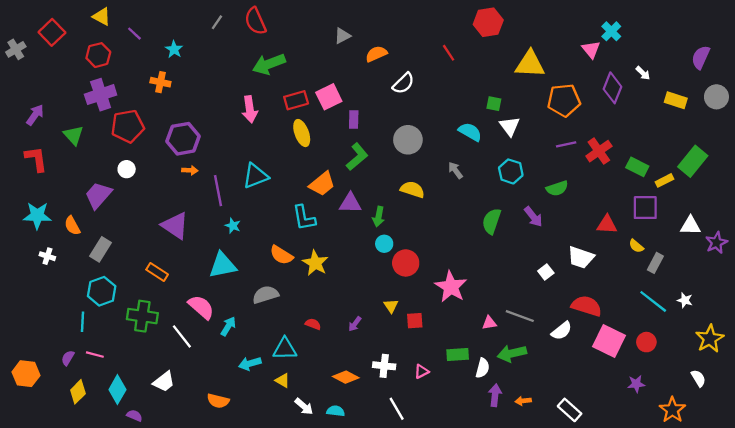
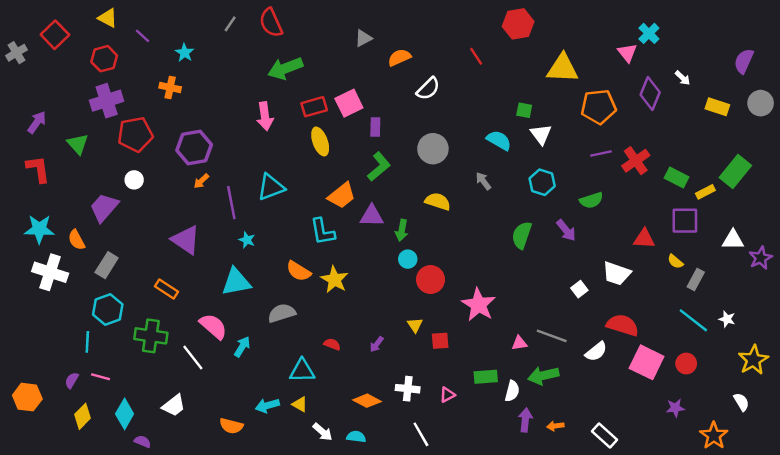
orange arrow: (190, 170) -> (201, 181), turned 133
white cross: (47, 256) -> (50, 272), size x2.0
cyan arrow: (250, 364) -> (267, 406), moved

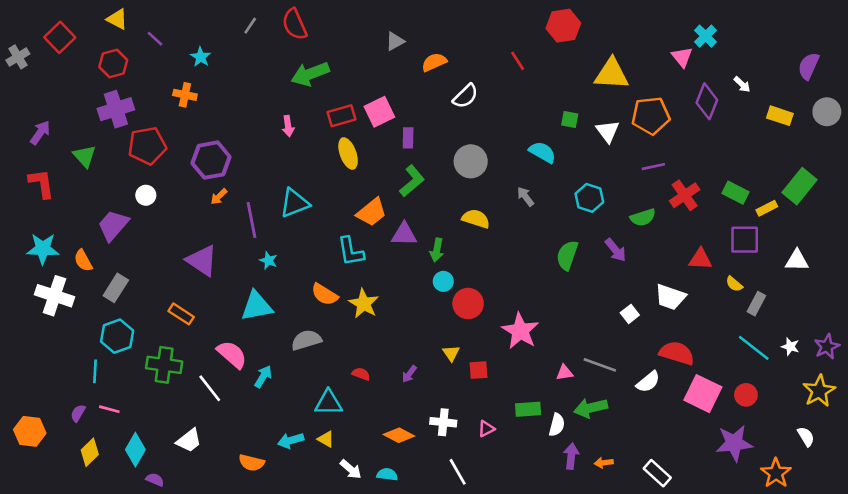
pink arrow: (265, 116) -> (288, 126), size x0.7
white triangle: (541, 134) -> (608, 131), moved
red cross: (636, 161) -> (685, 195), moved
purple star: (761, 258) -> (827, 347), moved
purple star: (675, 408) -> (734, 443), size x1.8

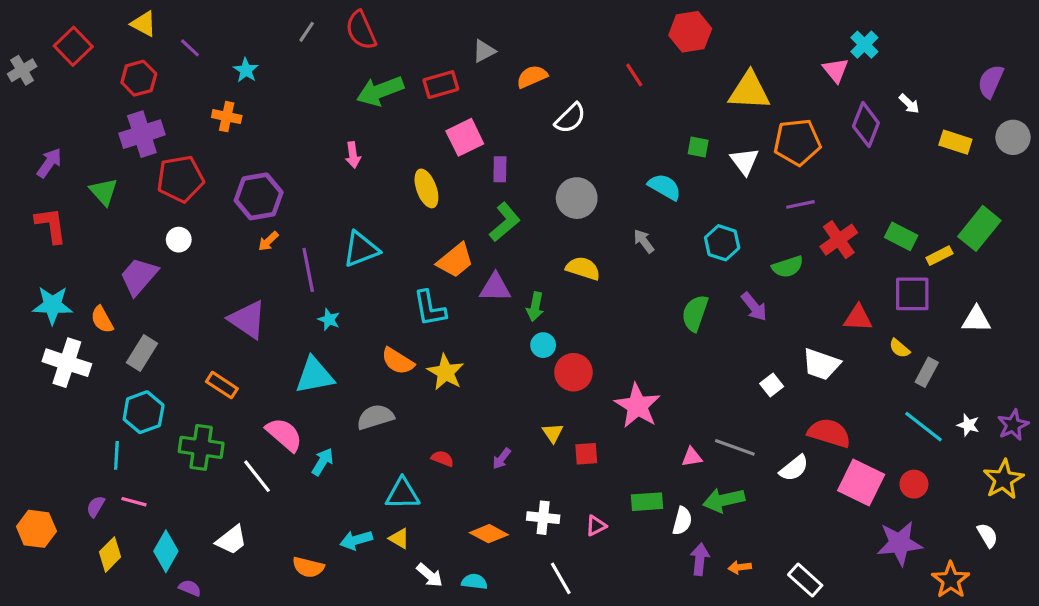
red rectangle: (342, 116) -> (441, 85), moved

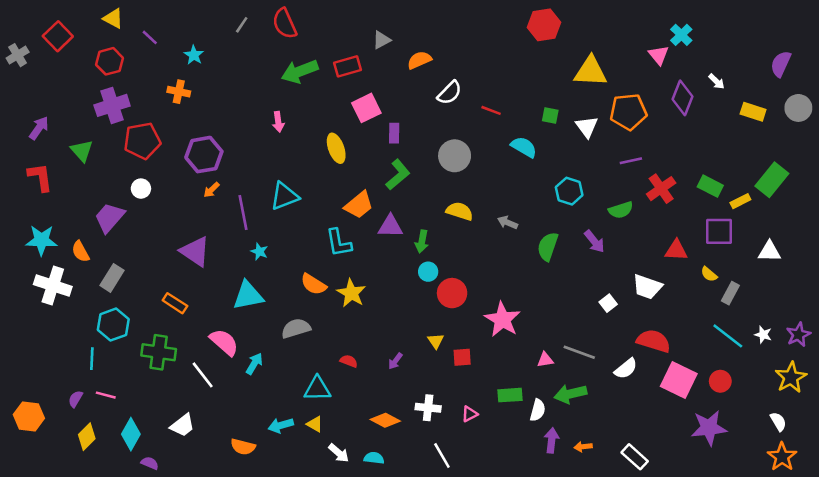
red line: (634, 75) -> (491, 110), moved, turned -36
gray arrow: (644, 241) -> (507, 223), moved, turned -30
orange star: (951, 580) -> (782, 457), moved

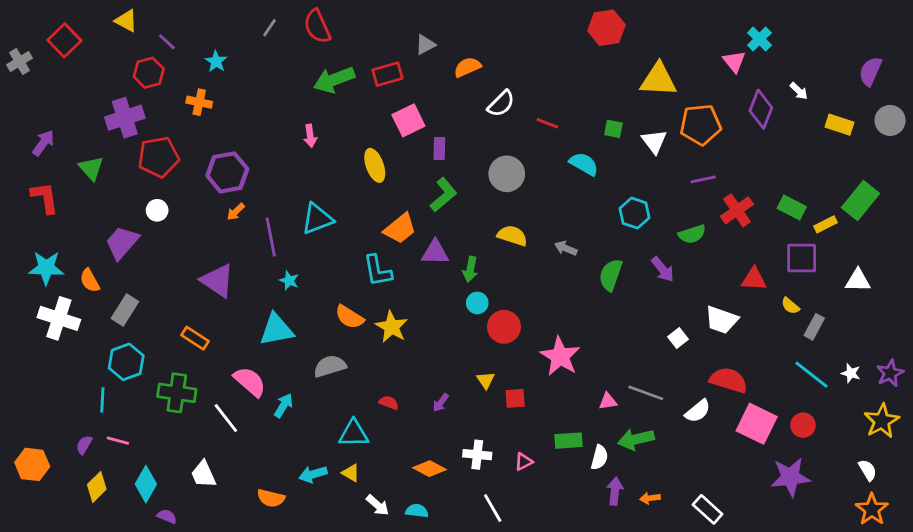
red hexagon: (109, 61) -> (149, 73), moved
white trapezoid: (183, 425) -> (203, 474), turned 104

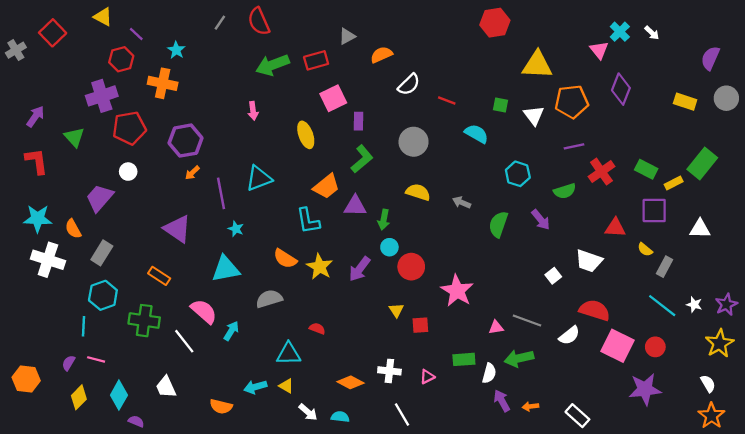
white arrow: (799, 91) -> (652, 33), moved
orange cross: (199, 102) -> (163, 83), size x1.4
purple arrow: (441, 403) -> (360, 269), moved, size x1.6
purple arrow: (615, 491) -> (502, 401), turned -35

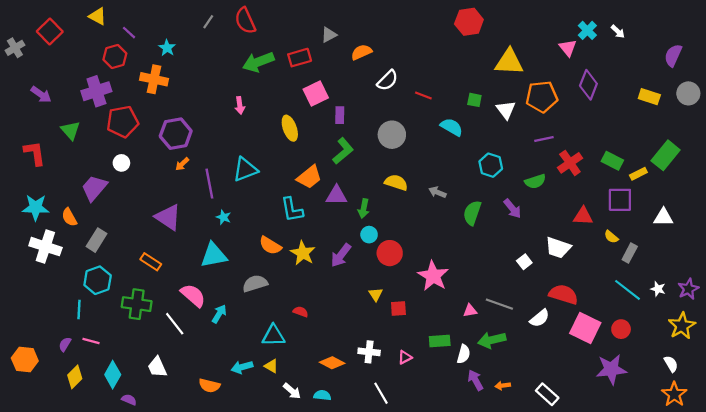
purple arrow: (35, 117) -> (41, 94), moved, turned 90

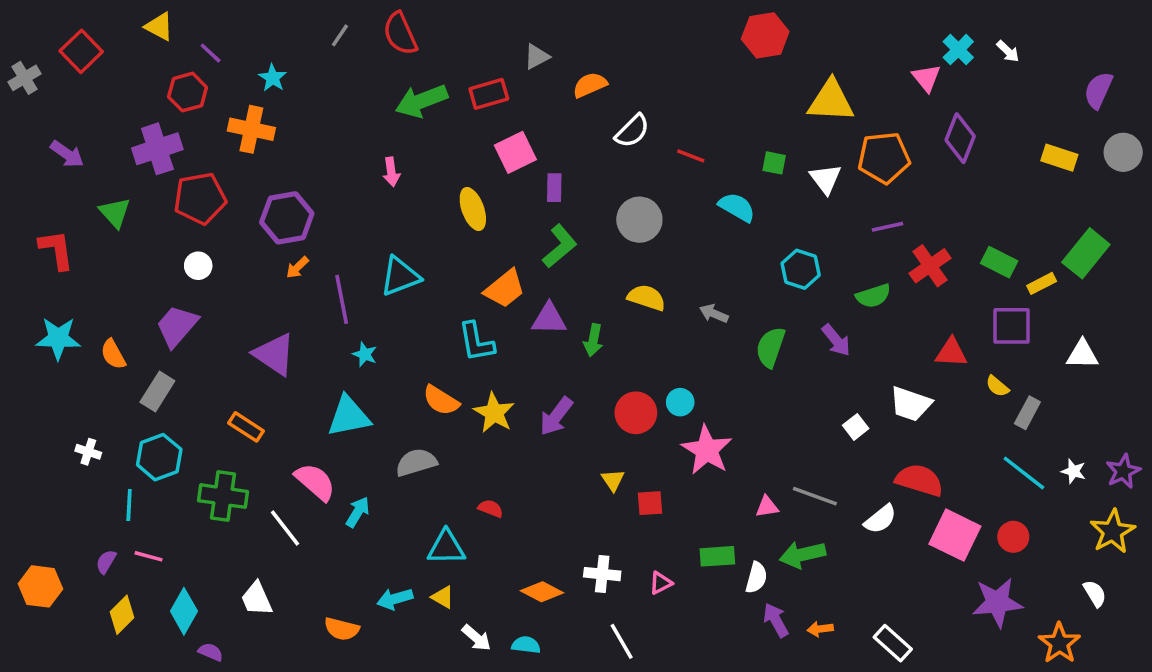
purple trapezoid: (94, 188) -> (177, 326), moved
cyan circle: (369, 235) -> (680, 402), moved
white cross: (45, 247) -> (88, 452), moved, size x0.5
orange star: (674, 394) -> (1059, 643), moved

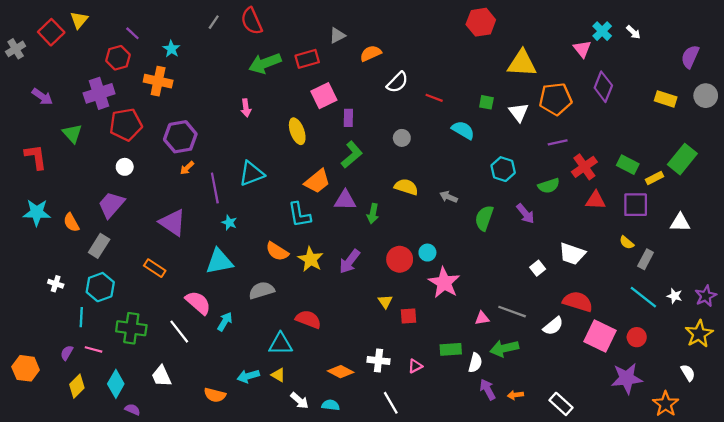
yellow triangle: (159, 26) -> (79, 20), moved, turned 42
gray circle: (639, 220) -> (402, 138), size x0.6
red triangle: (951, 353) -> (596, 200), moved
green cross: (223, 496) -> (131, 328), moved
red semicircle: (491, 508) -> (308, 319), size x1.6

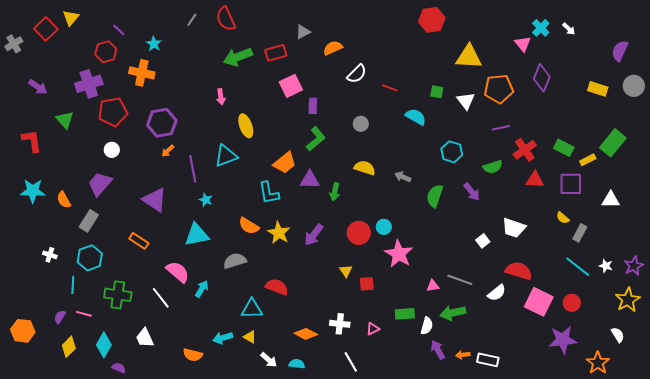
yellow ellipse: (297, 131) -> (246, 126), moved
white rectangle: (561, 404) -> (488, 360), moved, turned -30

